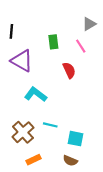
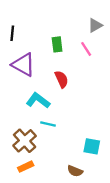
red semicircle: (69, 70) -> (62, 79), moved
cyan line: (50, 125) -> (48, 124), moved
cyan square: (75, 139) -> (92, 146), moved
orange rectangle: (33, 160) -> (26, 167), moved

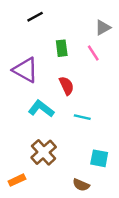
black line: (12, 33) -> (35, 17), moved, turned 56
cyan line: (48, 124) -> (82, 117), moved
brown cross: (25, 141) -> (44, 152), moved
orange rectangle: (26, 167) -> (17, 180), moved

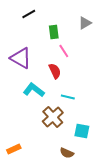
green rectangle: (62, 48) -> (54, 32), moved
pink line: (93, 53) -> (64, 51), moved
brown cross: (44, 152) -> (53, 117), moved

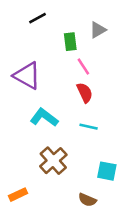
gray triangle: (85, 23) -> (98, 30), moved
red semicircle: (55, 71) -> (85, 93), moved
brown cross: (53, 117) -> (53, 161), moved

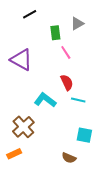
red semicircle: (85, 93) -> (67, 82), moved
cyan L-shape: (44, 117) -> (45, 100), moved
cyan line: (89, 127) -> (78, 100), moved
brown cross: (53, 161) -> (23, 127), moved

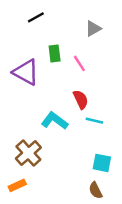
green rectangle: (55, 33) -> (55, 53), moved
brown semicircle: (69, 158) -> (96, 190), moved, turned 40

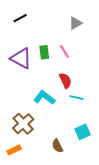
black line: (36, 17) -> (20, 18), moved
green rectangle: (55, 53) -> (44, 52), moved
cyan square: (102, 163) -> (83, 132), turned -35
brown semicircle: (96, 190) -> (57, 146), moved

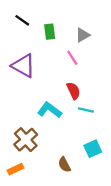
black line: (20, 18) -> (22, 20), turned 64
gray triangle: (75, 23) -> (83, 35), moved
green rectangle: (44, 52) -> (50, 32), moved

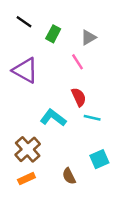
green rectangle: (50, 32) -> (53, 34), turned 35
orange rectangle: (16, 169) -> (26, 179), moved

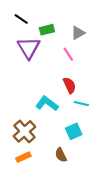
green rectangle: (53, 34) -> (47, 30), turned 48
purple triangle: (25, 70) -> (29, 48), moved, turned 30
cyan square: (99, 159) -> (74, 131), moved

